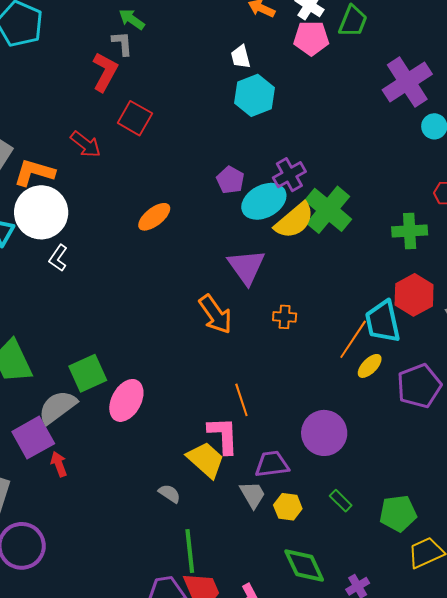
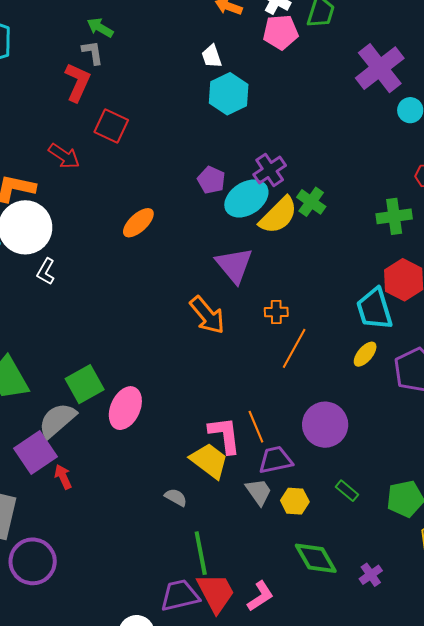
green cross: (328, 210) -> (311, 202), size x0.6
orange line: (353, 339) -> (294, 348), moved
orange line: (241, 400) -> (256, 427), moved

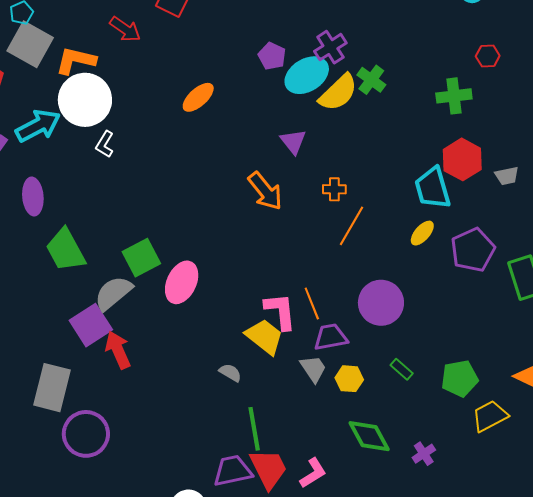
purple triangle: (234, 265) -> (293, 142), size x0.7
red arrow: (63, 477) -> (118, 350), size x1.5

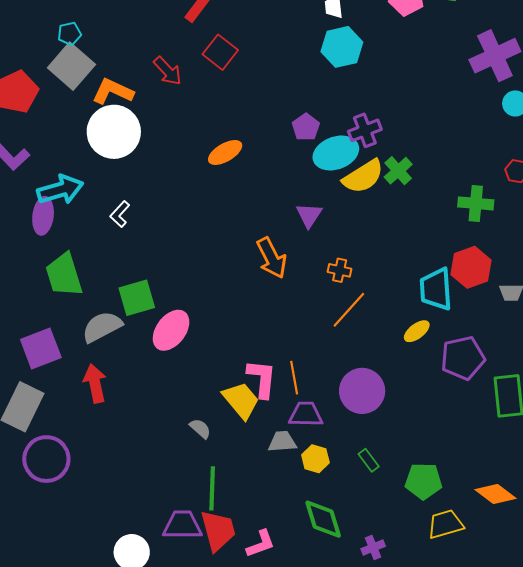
cyan arrow: (38, 126) -> (60, 190), moved
white L-shape: (105, 144) -> (120, 214), moved
purple square: (91, 325) -> (41, 349), moved
gray trapezoid: (313, 369) -> (282, 442), turned -72

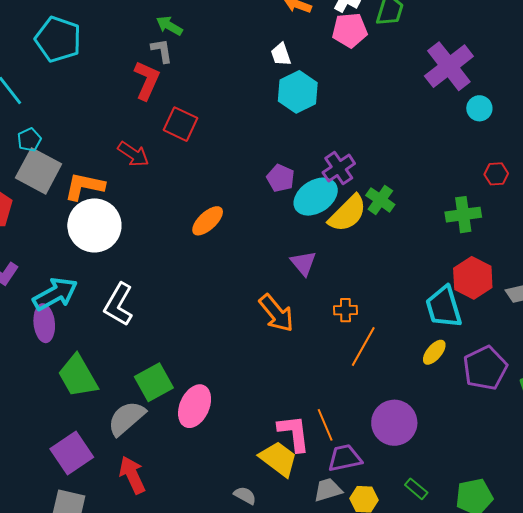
white L-shape: (120, 214) -> (119, 304), size x1.6

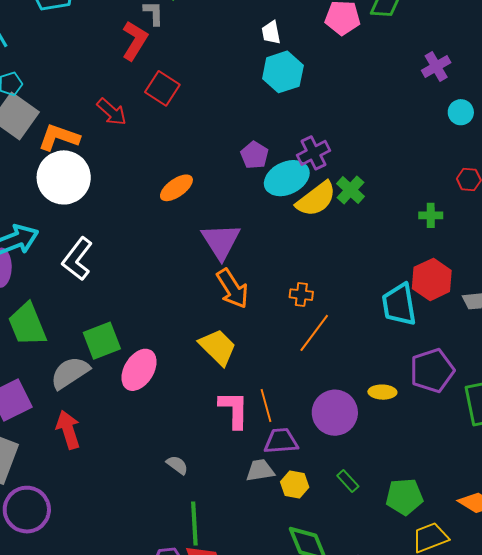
purple cross: (449, 66) -> (436, 66), size x0.6
green cross: (463, 215) -> (431, 215), size x0.7
purple triangle: (303, 263) -> (221, 241), moved, size x1.5
yellow ellipse: (434, 352) -> (382, 392), moved, turned 44
yellow trapezoid: (278, 459) -> (218, 347), moved

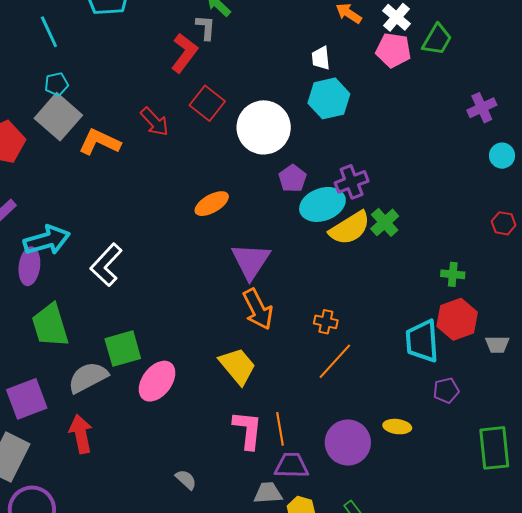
white circle: (64, 177) -> (264, 127), moved
green cross: (431, 215) -> (453, 274), moved
purple pentagon: (432, 371) -> (446, 390), moved, size x0.6

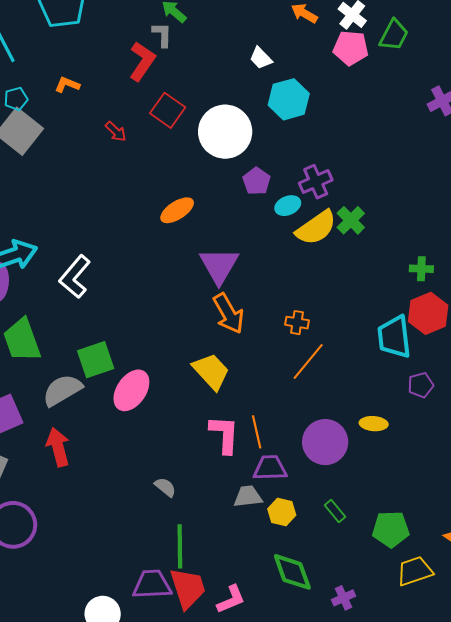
white trapezoid: (321, 58) -> (261, 58), moved, turned -35
red arrow: (155, 122) -> (116, 131), size x0.7
orange L-shape: (100, 142) -> (67, 85), moved, size x0.6
cyan ellipse: (322, 204) -> (288, 206), size x0.6

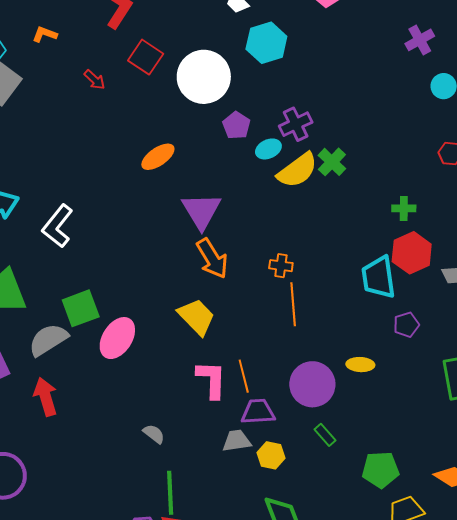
orange line: (308, 362) -> (293, 304), turned -42
green rectangle: (335, 511) -> (325, 435), moved

